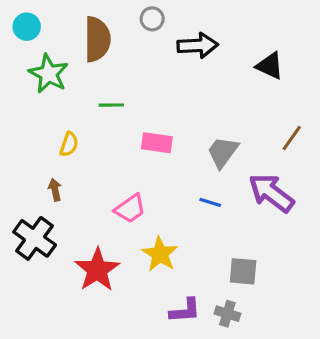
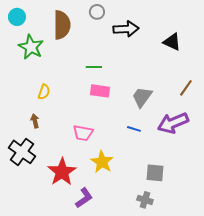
green line: (111, 105) -> (94, 67), moved
purple arrow: (271, 193) -> (173, 123), turned -60
pink trapezoid: (130, 209) -> (83, 133), turned 45
purple L-shape: (185, 311) -> (84, 198), moved, turned -30

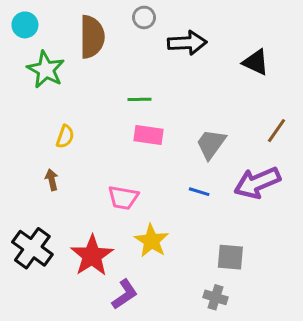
black cross: (22, 152) -> (32, 248), moved

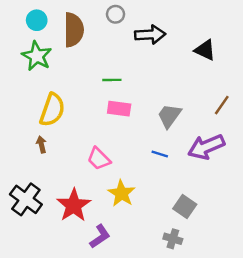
cyan circle: (25, 25) -> (37, 20), moved
yellow semicircle: (65, 137) -> (52, 110), size x1.8
pink trapezoid: (123, 198) -> (99, 159), turned 35
gray square: (230, 257) -> (185, 207), turned 30

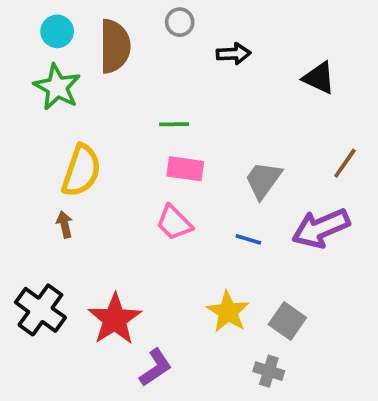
black arrow: (150, 35) -> (234, 54), size x0.7
pink trapezoid: (99, 159) -> (174, 223), moved
yellow star: (121, 193) -> (228, 312), moved

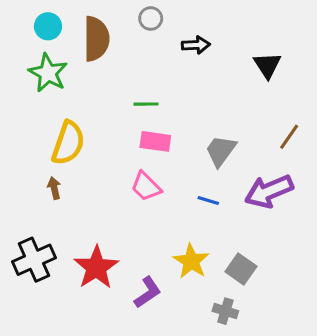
black triangle: (319, 78) -> (267, 65), turned 32
black cross: (40, 310) -> (34, 260), turned 30
purple L-shape: (156, 367) -> (148, 292), moved

